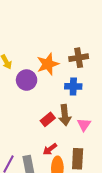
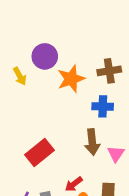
purple circle: (27, 80) -> (45, 56), moved
red rectangle: (48, 119) -> (39, 153), moved, size x1.5

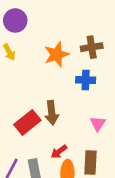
purple circle: (45, 56) -> (15, 20), moved
brown arrow: (92, 142) -> (52, 113), moved

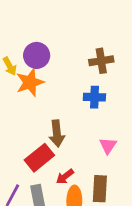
purple circle: (15, 20) -> (37, 55), moved
orange star: (57, 54) -> (30, 82), moved
red rectangle: (27, 122) -> (39, 158), moved

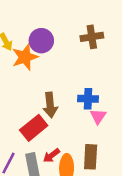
purple circle: (37, 55) -> (41, 41), moved
blue cross: (94, 97) -> (88, 99), moved
red arrow: (65, 177) -> (51, 156), moved

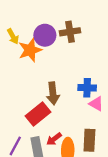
brown cross: (92, 37) -> (70, 32), moved
pink triangle: (98, 116) -> (96, 104), turned -35

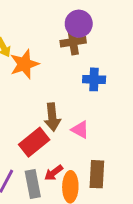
purple circle: (45, 35) -> (79, 24), moved
blue cross: (87, 88) -> (94, 79), moved
pink triangle: (96, 104) -> (80, 130), moved

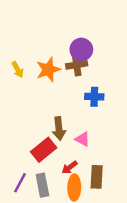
orange star: (24, 64) -> (48, 70), moved
red arrow: (54, 173) -> (70, 167), moved

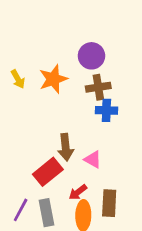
brown cross: (77, 65) -> (98, 87), moved

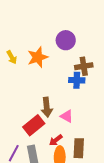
brown cross: (98, 87) -> (84, 66), moved

